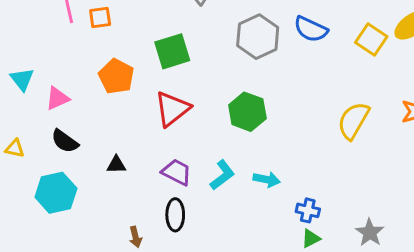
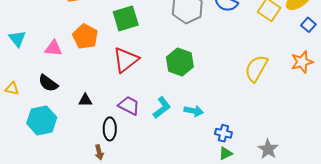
pink triangle: (57, 98) -> (53, 48), moved, turned 30
black ellipse: (175, 215) -> (110, 129), moved

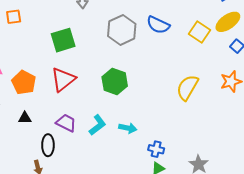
orange pentagon: (85, 36) -> (24, 82), moved

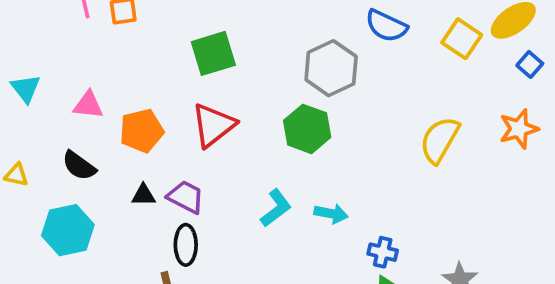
gray hexagon: (122, 30) -> (331, 68), moved
orange pentagon: (24, 82) -> (142, 131), turned 30
purple trapezoid: (66, 123) -> (186, 197), moved

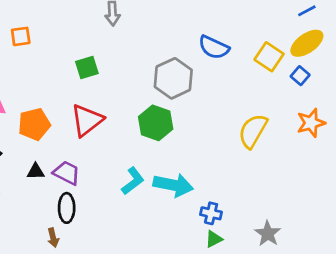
green square: (213, 53) -> (87, 68), size x0.7
blue square: (530, 64) -> (300, 76), moved
cyan arrow: (331, 214) -> (173, 185), size x1.6

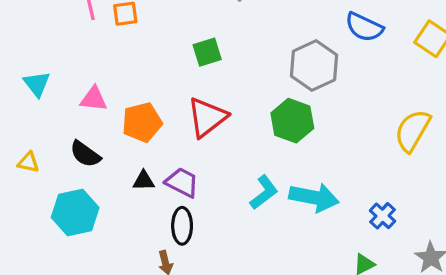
blue cross: (211, 213) -> (382, 216), moved, turned 30

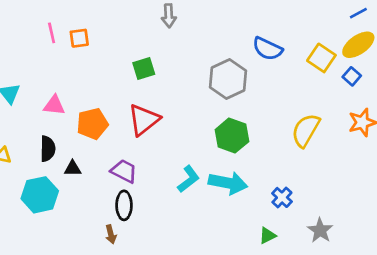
green hexagon: (292, 121) -> (232, 136), moved
black semicircle: (85, 154) -> (48, 149), turned -125
black triangle: (144, 181) -> (73, 168), moved

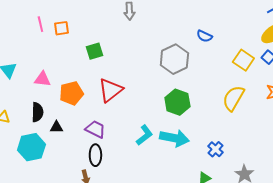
blue semicircle: (267, 49) -> (204, 36), size x0.7
yellow square: (321, 58) -> (243, 60), moved
green square: (144, 68) -> (94, 51), moved

